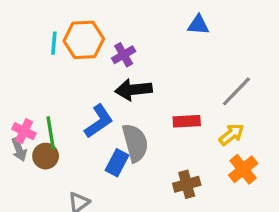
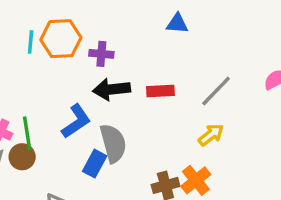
purple cross: (124, 55) -> (101, 54), turned 35
red rectangle: (187, 121) -> (160, 91), moved
orange cross: (243, 169) -> (196, 180), moved

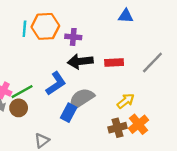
green line: (27, 133) -> (22, 92), turned 70
yellow arrow: (211, 135) -> (126, 101), moved
gray semicircle: (113, 143) -> (81, 99), turned -108

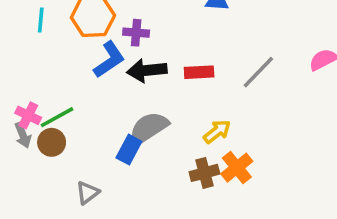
cyan line: (24, 29) -> (41, 20), moved
blue L-shape: (56, 83) -> (109, 60), moved

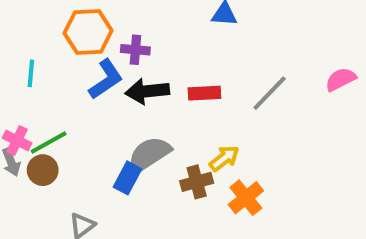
cyan line: (41, 20) -> (31, 73), moved
brown cross: (204, 173) -> (197, 182), moved

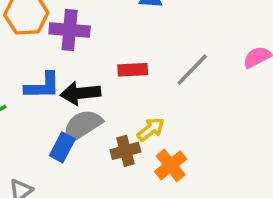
purple cross: (135, 50) -> (70, 30), size x1.5
blue L-shape: (106, 79) -> (42, 86), moved, turned 33
black arrow: (147, 91) -> (80, 93), moved

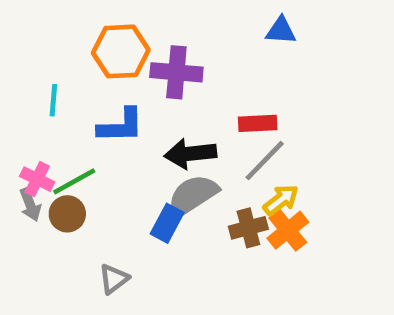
gray line: (192, 70) -> (265, 161), moved
blue L-shape: (42, 86) -> (121, 126), moved
orange cross: (171, 165) -> (288, 230), moved

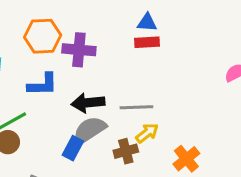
red rectangle: (258, 123) -> (147, 42), moved
gray line: (265, 161) -> (136, 107), turned 44
orange cross: (288, 230) -> (186, 159), moved

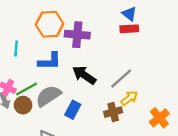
blue triangle: (147, 23) -> (129, 14), turned 35
black arrow: (88, 103) -> (84, 75), turned 40
gray line: (136, 107) -> (121, 79), turned -40
gray semicircle: (90, 130) -> (48, 96), moved

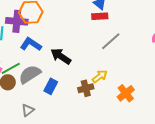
purple cross: (77, 35) -> (17, 21), moved
blue L-shape: (50, 61) -> (31, 44), turned -145
gray line: (121, 79) -> (111, 41), moved

